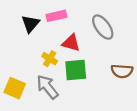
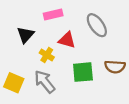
black triangle: (30, 24) -> (25, 35), moved
green square: (76, 70) -> (83, 72), moved

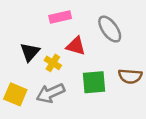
black triangle: (25, 35) -> (30, 52), moved
gray arrow: (45, 82) -> (50, 93), turned -75

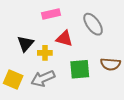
yellow cross: (53, 63) -> (45, 53), turned -32

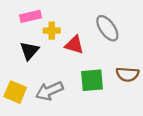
pink rectangle: (51, 14) -> (31, 16), moved
yellow cross: (45, 53) -> (52, 31), moved

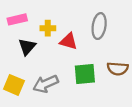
pink rectangle: (31, 16) -> (17, 19), moved
gray ellipse: (107, 28) -> (99, 26), turned 45

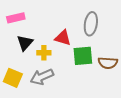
yellow cross: (48, 28) -> (44, 53), moved
green square: (85, 74) -> (83, 56), moved

